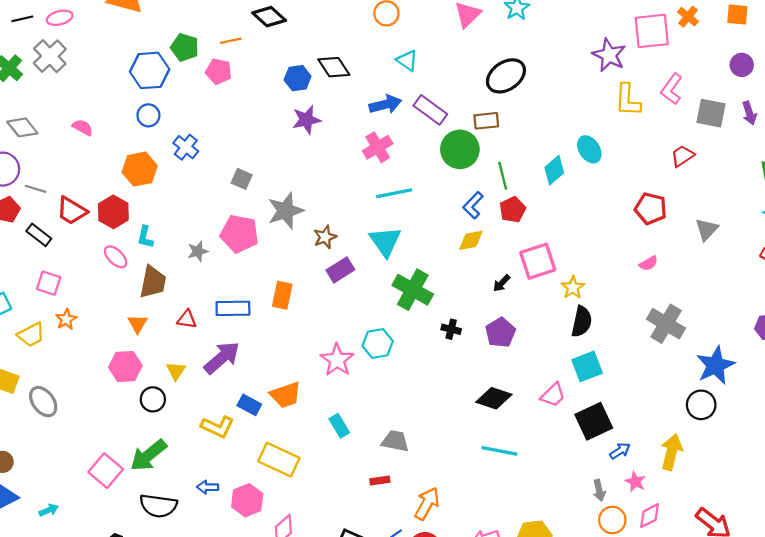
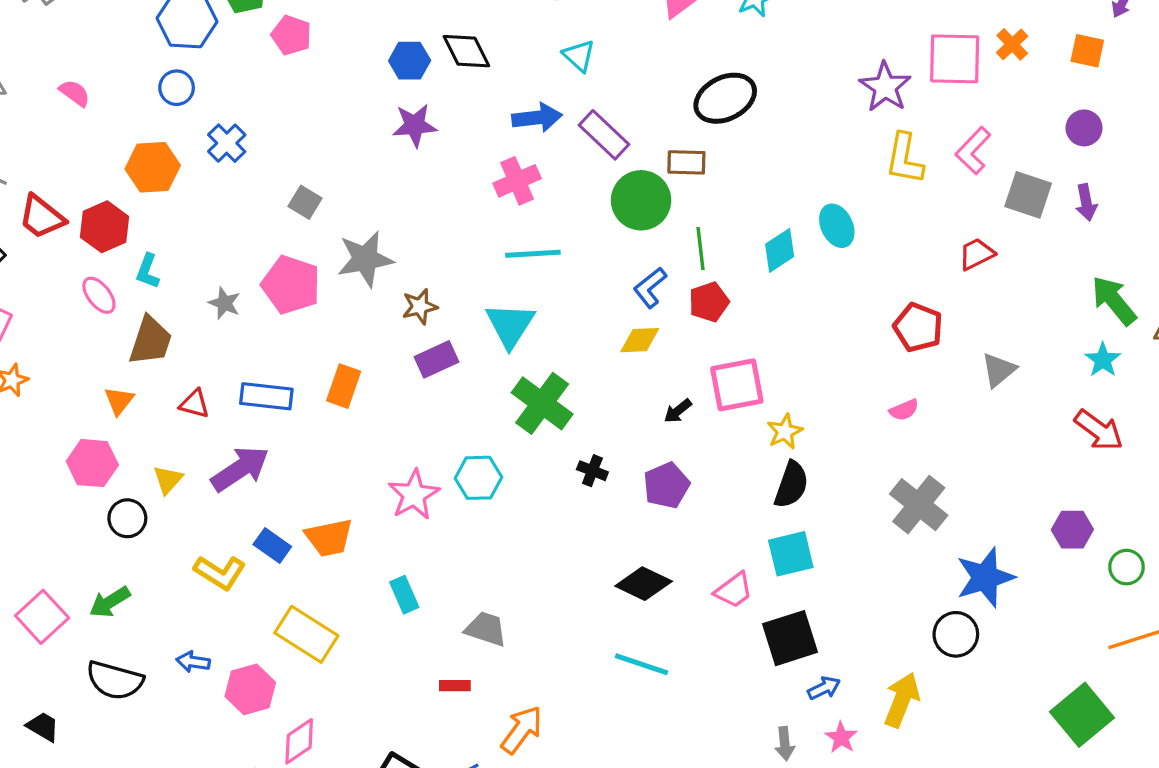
gray star: (198, 251) -> (224, 303), turned 30
green arrow: (148, 455) -> (110, 602), size x0.7

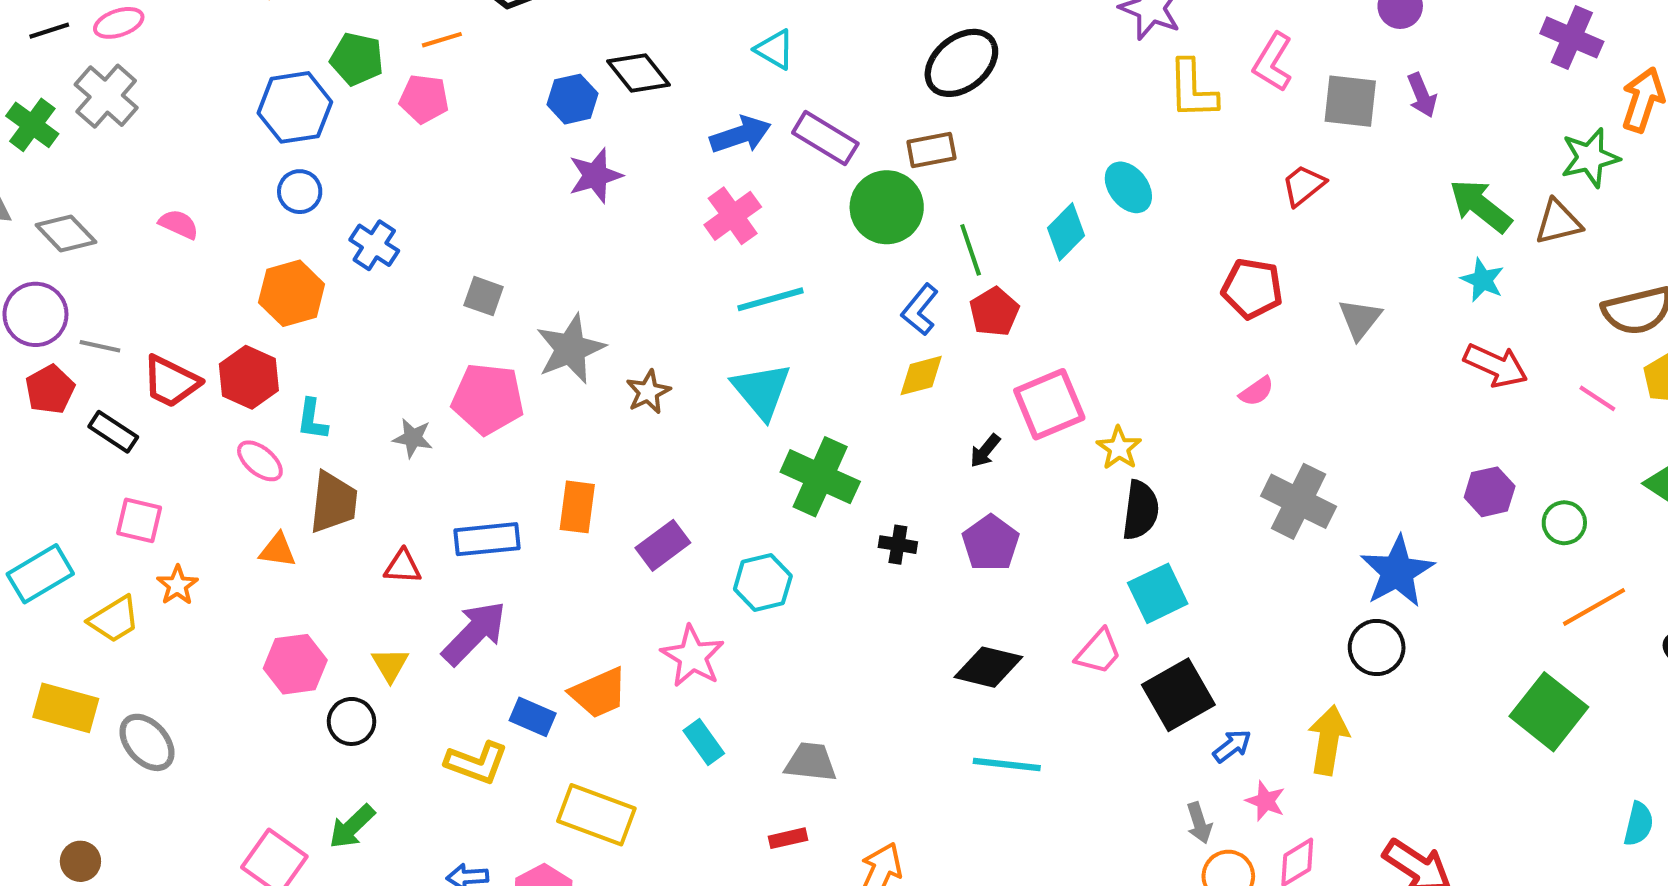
purple rectangle: (437, 359) -> (663, 545), moved
orange triangle: (119, 401) -> (278, 550), moved, turned -48
pink star: (414, 495) -> (693, 656), moved

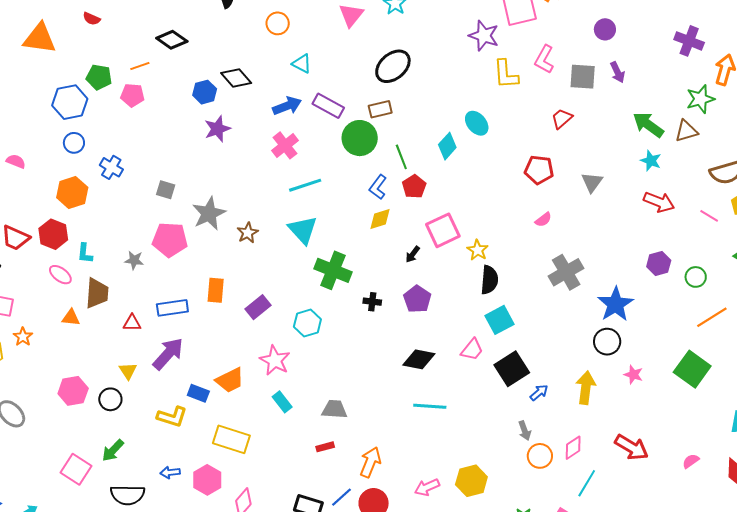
gray cross: (1299, 501) -> (566, 272), turned 36
pink hexagon: (295, 664) -> (73, 391), moved
pink star: (1265, 801) -> (633, 375), moved

